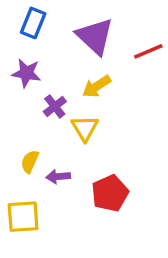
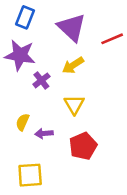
purple star: (26, 73) -> (20, 55), size x1.4
yellow triangle: (85, 128) -> (74, 104), moved
yellow square: (23, 217) -> (30, 175), moved

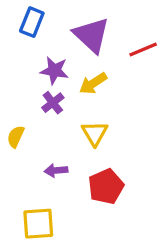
purple star: (20, 55) -> (54, 70), moved, size x0.7
yellow semicircle: (22, 122) -> (16, 137), moved

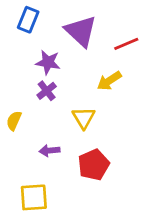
yellow arrow: (93, 83) -> (109, 81), moved

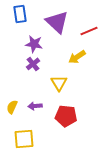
blue rectangle: (28, 20) -> (20, 14), turned -30
yellow semicircle: (14, 121) -> (12, 107), moved
red pentagon: (94, 165) -> (66, 116), turned 30

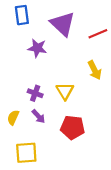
yellow arrow: (77, 57) -> (95, 70), moved, turned -84
purple cross: (33, 64) -> (35, 93), moved, turned -32
purple arrow: (35, 106) -> (38, 116), turned -128

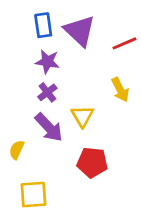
blue rectangle: (22, 15) -> (43, 25), moved
purple cross: (35, 93) -> (47, 92), moved, turned 32
purple arrow: (38, 116) -> (49, 127), moved, size x1.6

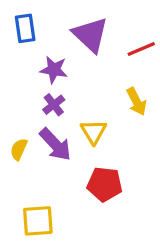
blue rectangle: (43, 25) -> (25, 28), moved
yellow semicircle: (17, 150) -> (19, 149), moved

